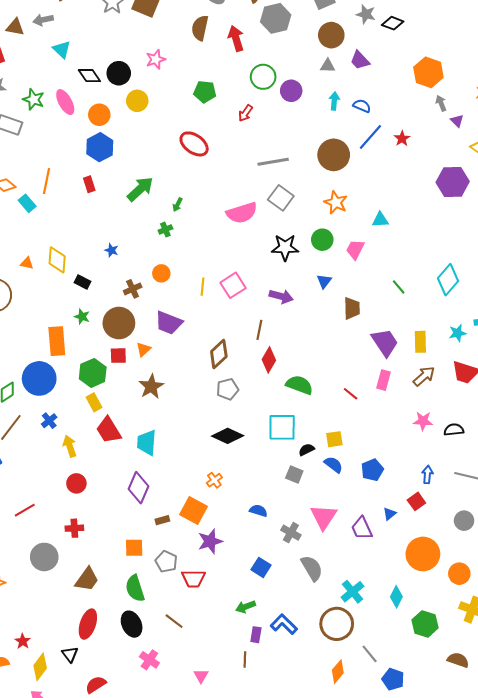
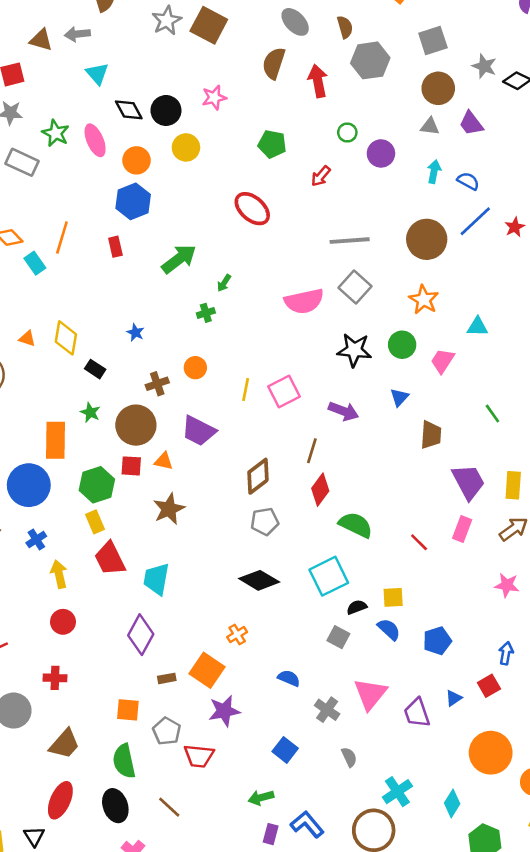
green circle: (263, 77) -> (347, 133), size x0.6
orange triangle: (143, 349) -> (164, 461), turned 49
cyan square: (282, 427) -> (329, 576), turned -32
gray semicircle: (312, 568) -> (349, 757), size x0.6

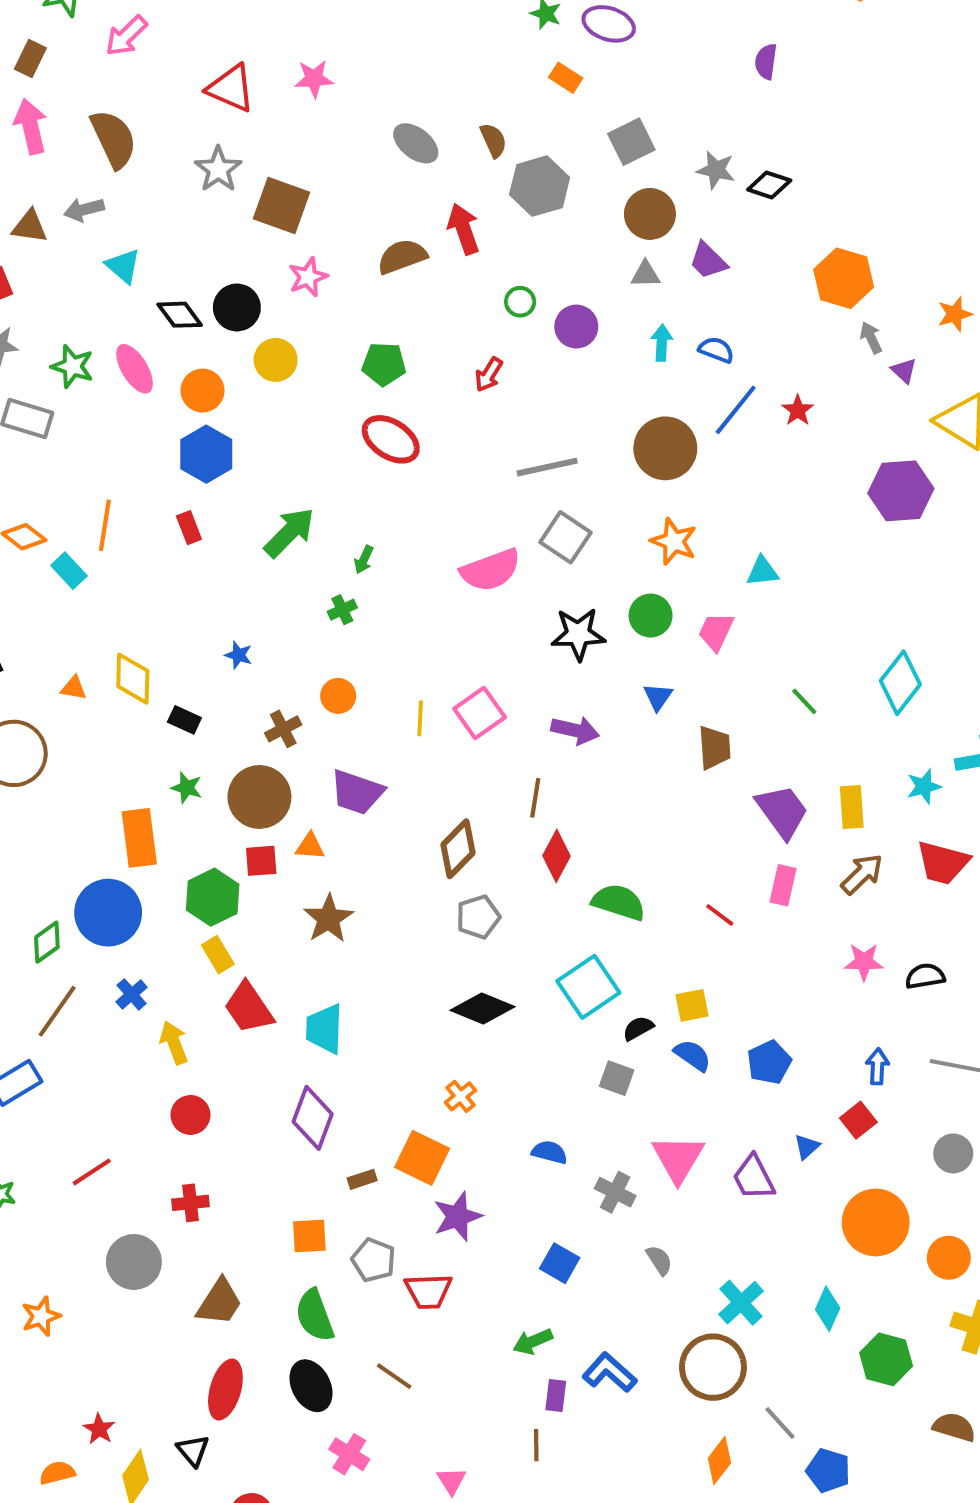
brown square: (209, 25) -> (282, 206), moved
brown semicircle: (274, 63) -> (402, 256), moved, turned 60
green pentagon: (272, 144) -> (384, 364), moved

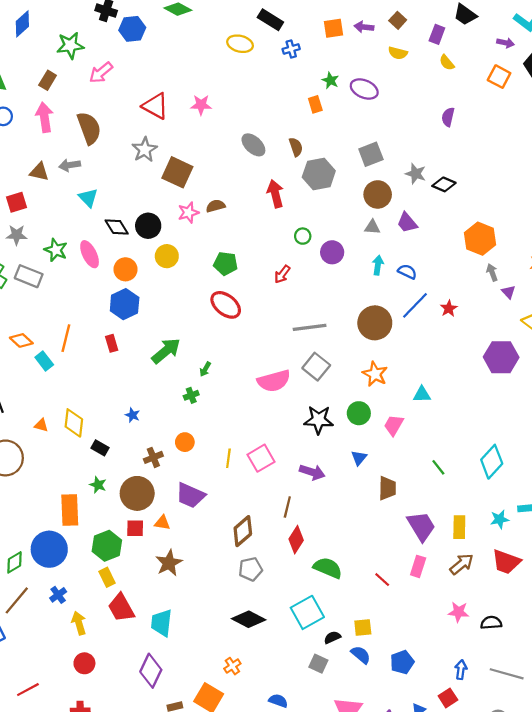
orange rectangle: (566, 78) -> (315, 104), moved, turned 35
brown semicircle: (402, 256) -> (216, 206), moved, size x0.7

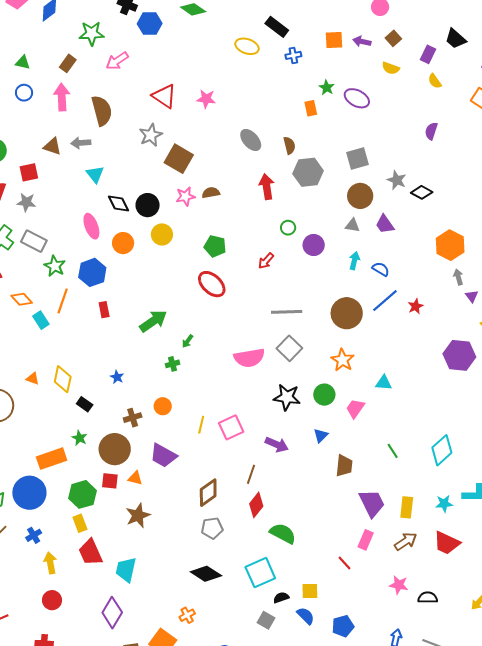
green star: (56, 250) -> (55, 266), moved
blue hexagon: (125, 304) -> (92, 272), moved
orange rectangle: (70, 510) -> (52, 459), turned 68
red line: (382, 580) -> (344, 563), moved

